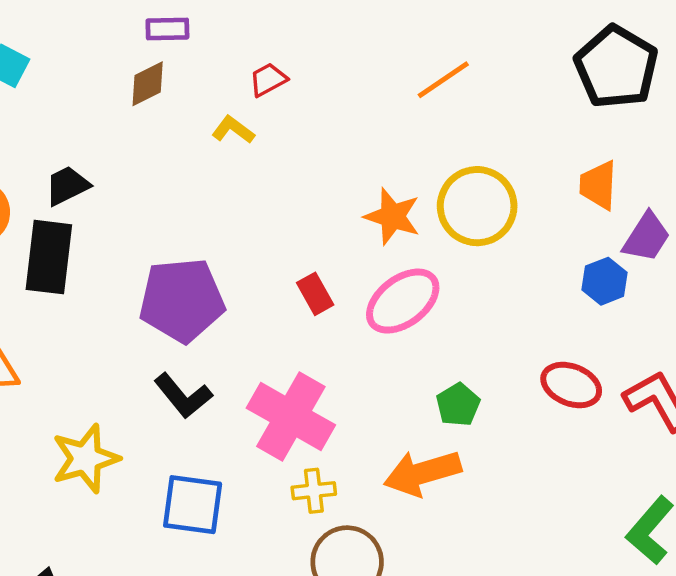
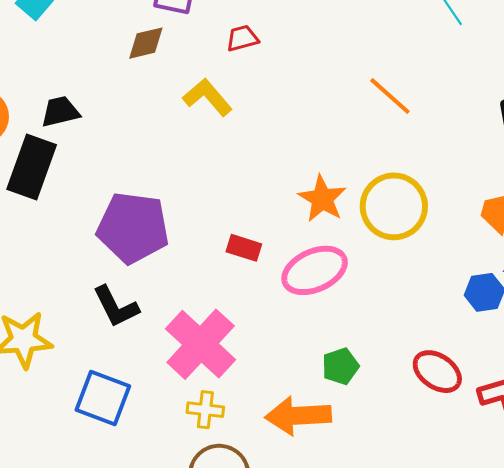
red trapezoid: (268, 80) -> (242, 38), moved
orange line: (443, 80) -> (390, 96), turned 63
yellow L-shape: (233, 130) -> (208, 97), size x1.4
red rectangle: (315, 294) -> (244, 248), turned -56

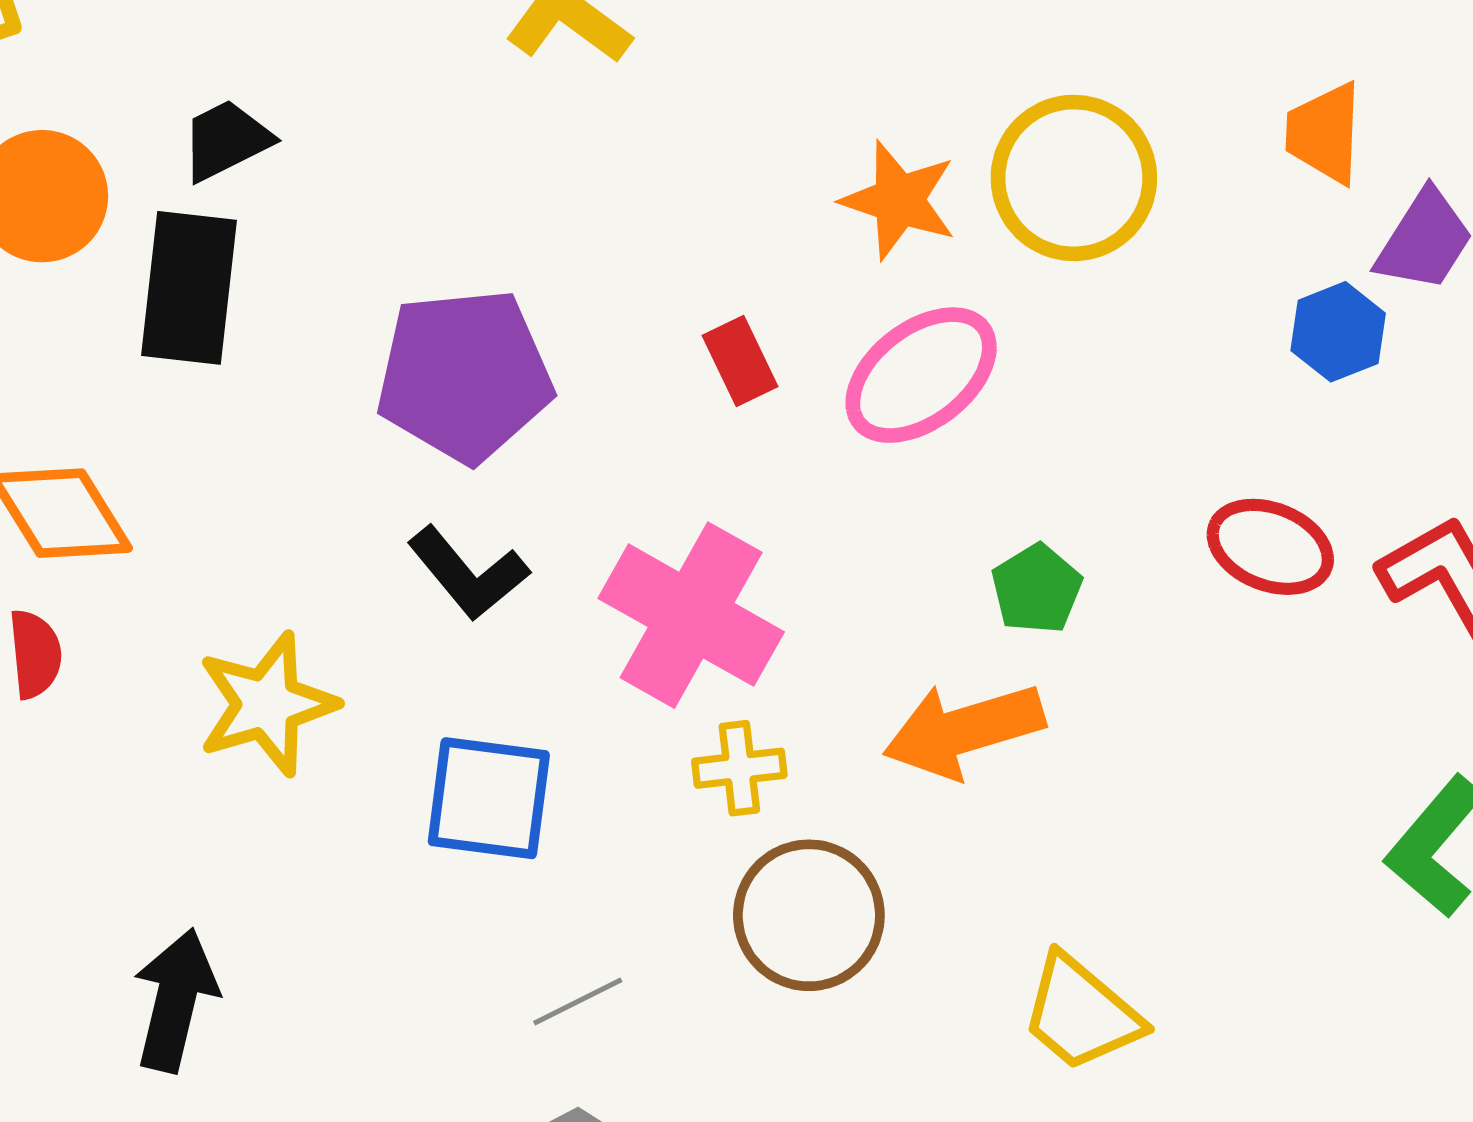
red rectangle: (244, 248) -> (740, 361), turned 60

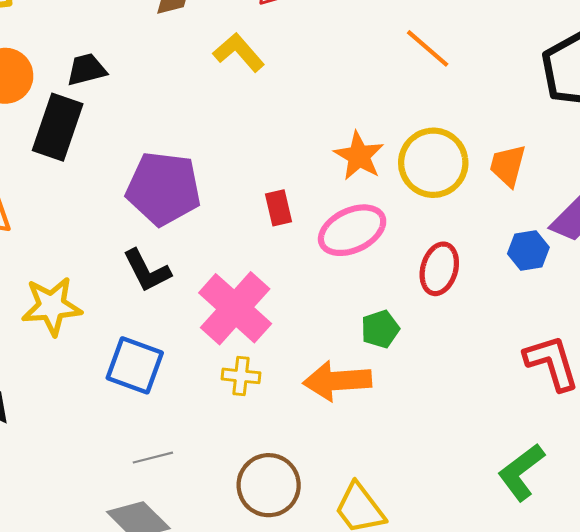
orange trapezoid: (1324, 133) -> (508, 166), moved
red ellipse: (1270, 547) -> (439, 269), moved, turned 72
brown circle: (809, 915) -> (269, 485), moved

